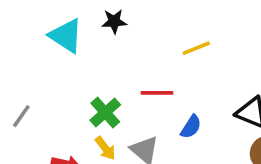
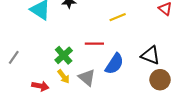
blue semicircle: (191, 127) -> (114, 64), size x1.5

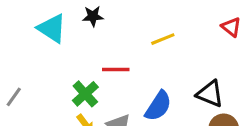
red line: (94, 44) -> (116, 69), moved

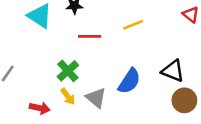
red line: (116, 69) -> (90, 36), moved

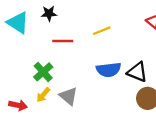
blue semicircle: (129, 81) -> (109, 70), moved, turned 50
yellow arrow: (68, 96) -> (43, 95), turned 77

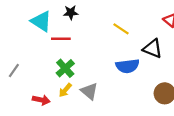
yellow line: (102, 31) -> (121, 29), turned 56
red line: (63, 41) -> (61, 39), moved
black triangle: (137, 72) -> (153, 49), moved

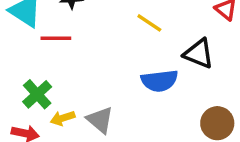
green cross: (65, 68) -> (37, 94), moved
yellow arrow: (65, 90) -> (63, 118), turned 32

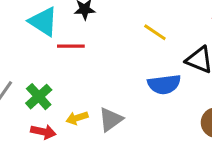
green cross: (37, 94) -> (39, 97), moved
gray triangle: (100, 120) -> (111, 119), turned 44

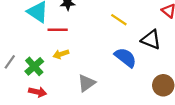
blue semicircle: (164, 84) -> (125, 57), turned -135
yellow arrow: (77, 118) -> (61, 54), moved

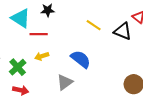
black triangle: (151, 40) -> (123, 31), moved
blue semicircle: (125, 57) -> (81, 59), moved

